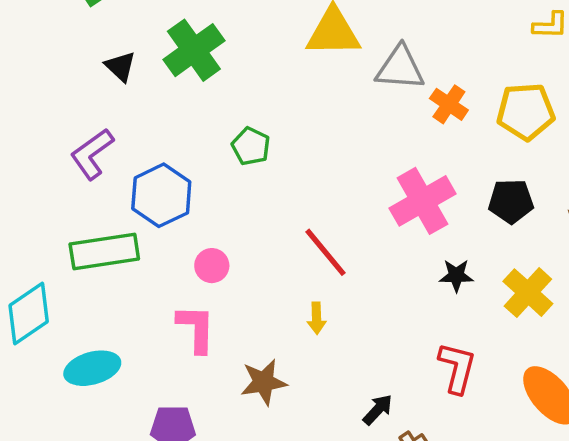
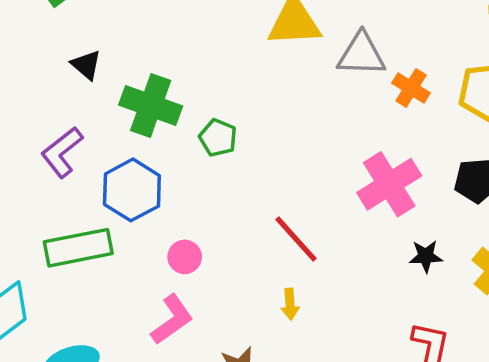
green cross: (194, 50) -> (151, 105), moved, turned -32
pink L-shape: (196, 329) -> (172, 320), turned 56

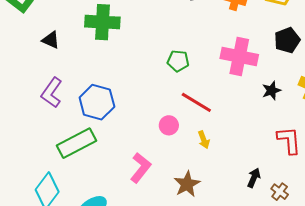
green cross: (151, 105) -> (102, 22), moved
green pentagon: (218, 138) -> (178, 61), moved
pink cross: (389, 184) -> (239, 57), turned -30
pink circle: (185, 257) -> (169, 125), moved

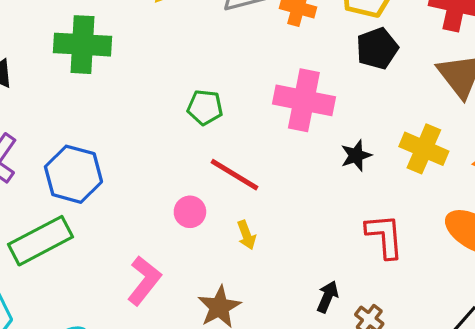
black pentagon: (287, 40) -> (377, 48), moved

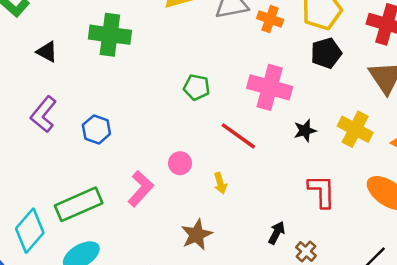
blue hexagon: (73, 174) -> (96, 129), size x0.7
red line: (235, 175) -> (238, 136), moved
green rectangle: (40, 241) -> (79, 204), moved
pink L-shape: (144, 280) -> (141, 189), moved

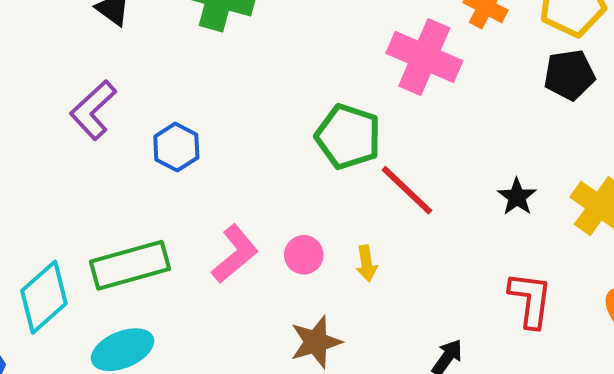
green pentagon: (197, 87) -> (348, 137), moved, size x1.5
pink cross: (270, 87) -> (424, 57), moved
black star: (305, 131) -> (517, 197), turned -30
pink circle: (180, 163) -> (304, 255), moved

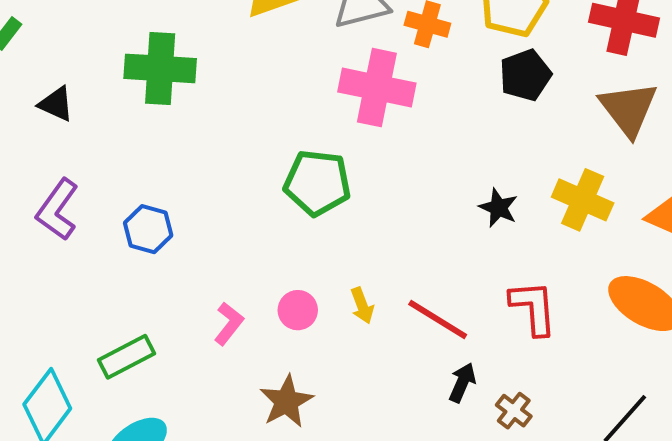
red line: (407, 190) -> (438, 319), moved
pink L-shape: (235, 254) -> (229, 324), size x0.7
green rectangle: (130, 265) -> (127, 357), size x0.7
brown star: (316, 342) -> (286, 401), moved

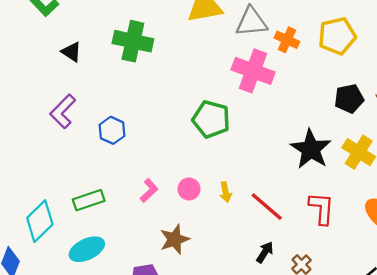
black pentagon: (525, 75) -> (349, 99), moved
black star: (498, 208) -> (311, 149), size x1.8
black arrow: (462, 383) -> (265, 252), moved

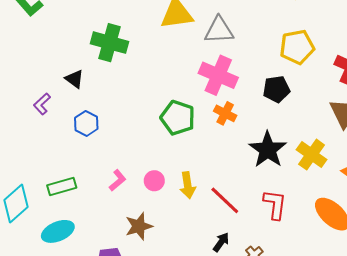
orange cross: (287, 40) -> (225, 113), moved
black triangle: (71, 52) -> (74, 79), moved
black pentagon: (349, 99) -> (276, 89), moved
purple L-shape: (63, 111) -> (42, 104), size x0.7
yellow arrow: (226, 192) -> (188, 185), size x1.4

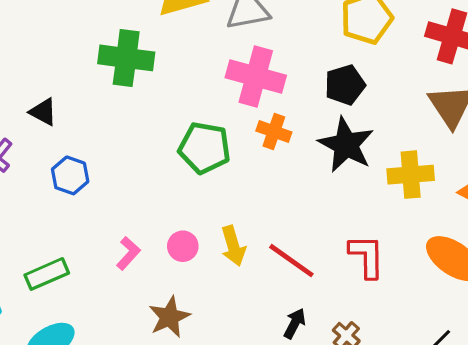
green cross: (109, 43) -> (126, 58), moved
black star: (268, 150) -> (346, 145), moved
yellow cross: (312, 155) -> (411, 175), turned -32

